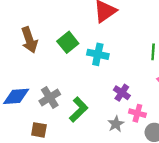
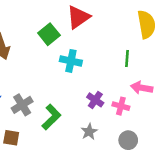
green square: (68, 42) -> (49, 34), moved
pink cross: (137, 113) -> (121, 106), moved

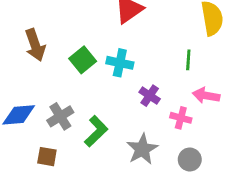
green square: (49, 34) -> (83, 60), moved
purple cross: (95, 100) -> (150, 96), moved
gray star: (89, 132) -> (142, 149), size x1.5

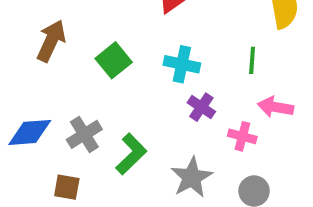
brown arrow: (35, 45) -> (51, 41), turned -136
cyan cross: (120, 63) -> (182, 64), moved

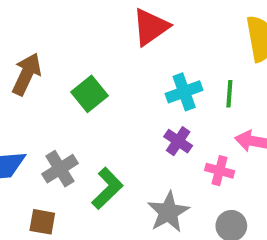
cyan cross: (182, 64) -> (184, 92), moved, turned -32

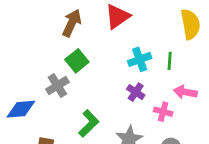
brown arrow: (27, 74) -> (72, 23), moved
gray cross: (60, 169) -> (57, 86), moved

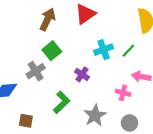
green line: (170, 61) -> (128, 51), turned 40
purple cross: (136, 92) -> (82, 74), moved

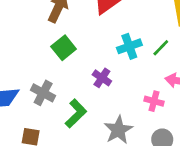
gray cross: (36, 71) -> (43, 93), moved, turned -30

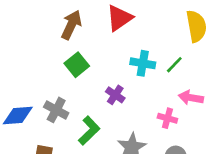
cyan cross: (129, 46) -> (143, 63), turned 30

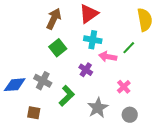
cyan cross: (143, 63) -> (93, 40), moved
pink arrow: (191, 98) -> (108, 57), moved
pink cross: (167, 118) -> (124, 87), turned 32

